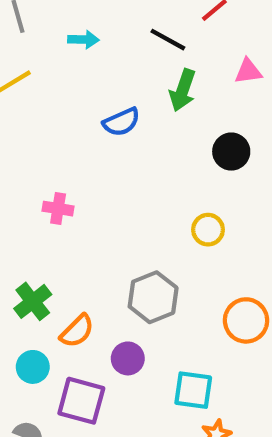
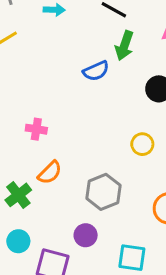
blue semicircle: (121, 122) -> (96, 71), moved
orange semicircle: (77, 331) -> (50, 173), moved

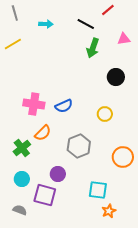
blue semicircle: (96, 71) -> (64, 106), moved
pink cross: (36, 129) -> (34, 104), size x1.5
purple circle: (86, 235) -> (58, 174), moved

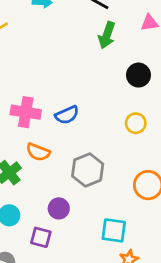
yellow circle: (105, 114) -> (136, 123), moved
orange semicircle: (43, 133) -> (38, 152), turned 66
purple square: (45, 195) -> (41, 237), size x0.7

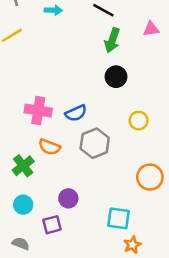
black circle: (138, 75) -> (116, 77), moved
gray hexagon: (88, 170) -> (95, 143), moved
purple square: (41, 237) -> (52, 225), turned -30

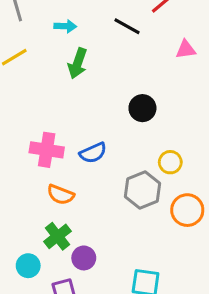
green arrow: (112, 40) -> (78, 63), moved
gray hexagon: (95, 143) -> (142, 190), moved
green cross: (23, 166) -> (58, 236), moved
orange circle: (150, 177) -> (187, 210), moved

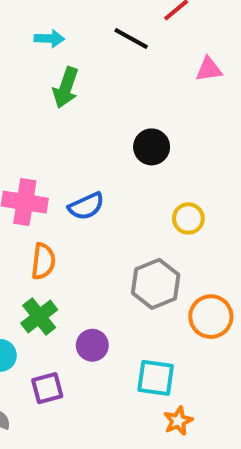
gray hexagon: (142, 190) -> (156, 284), moved
orange semicircle: (61, 195) -> (43, 261), turned -104
orange circle: (187, 210) -> (211, 317), moved
purple circle: (84, 258) -> (92, 345), moved

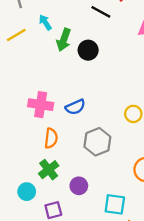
cyan arrow: (49, 39) -> (45, 22), moved, turned -126
black circle: (152, 147) -> (88, 50), moved
gray hexagon: (156, 284) -> (97, 142), moved

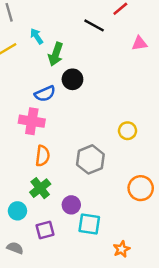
black circle: (88, 50) -> (72, 79), moved
blue semicircle: (75, 107) -> (45, 94), moved
cyan square: (115, 204) -> (89, 224), moved

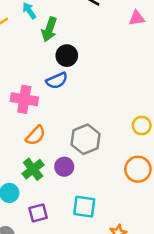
blue semicircle: (45, 94) -> (57, 81), moved
yellow circle: (128, 131) -> (142, 126), moved
orange semicircle: (43, 156) -> (36, 135), turned 36
purple circle: (71, 205) -> (64, 167), moved

